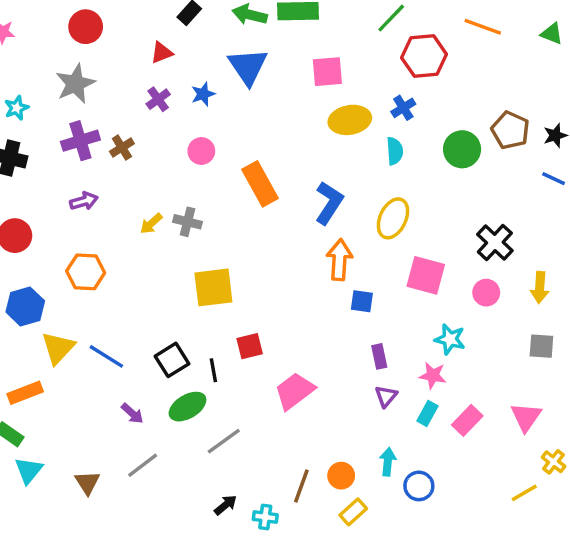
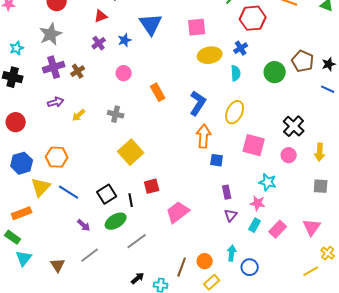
orange rectangle: (260, 184) -> (158, 92), size x0.7
yellow arrow: (151, 224) -> (79, 115), moved
orange hexagon: (86, 272) -> (57, 157), moved
yellow square: (213, 287) -> (131, 152), turned -35

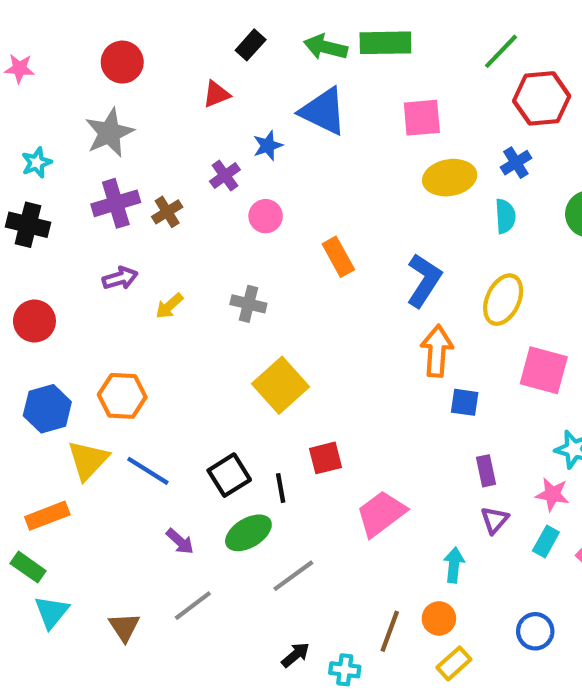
blue triangle: (151, 24) -> (323, 111), turned -30
purple cross: (99, 43) -> (225, 175), moved
cyan arrow: (232, 253) -> (454, 565), moved

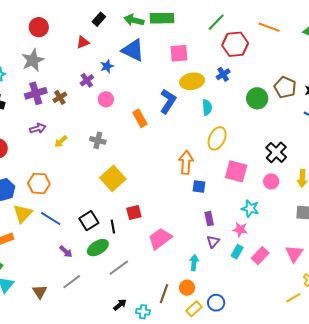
cyan semicircle: (505, 216) -> (207, 107), moved
blue L-shape: (424, 280) -> (168, 101), moved
blue circle: (535, 631) -> (216, 303), moved

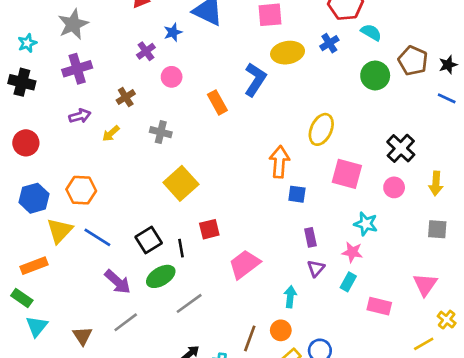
brown cross: (60, 97) -> (126, 97), moved
cyan semicircle: (207, 107) -> (371, 32), moved, turned -56
purple arrow: (66, 252) -> (118, 282), size x1.5
pink rectangle: (260, 256) -> (379, 306), moved, turned 60

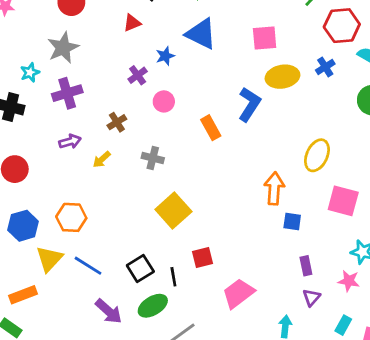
cyan star: (27, 43) -> (30, 72), moved
cyan rectangle: (348, 282) -> (343, 325), moved

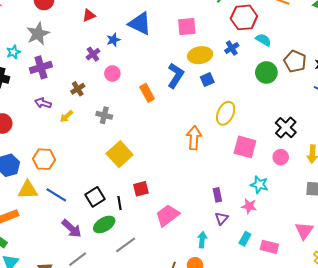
purple arrow: (70, 142) -> (43, 103), turned -147
blue square: (292, 222) -> (207, 80), moved, turned -32
yellow triangle: (49, 259) -> (28, 190), turned 45

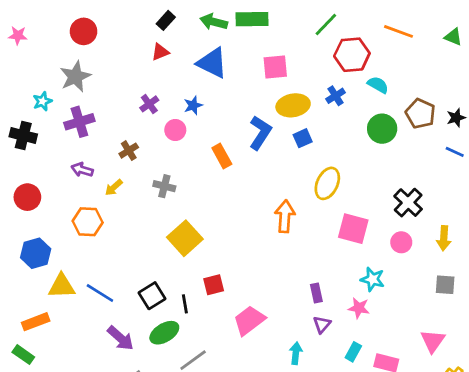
red triangle: (89, 15) -> (160, 52), moved
blue star: (113, 40) -> (193, 105), moved
orange hexagon: (44, 159) -> (88, 222), moved

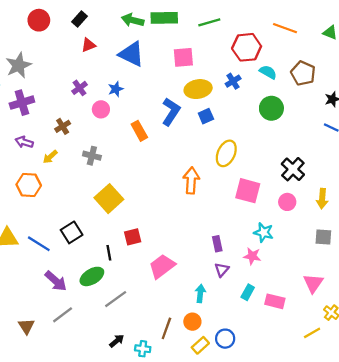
black rectangle: (166, 20) -> (79, 19), moved
green line: (326, 25) -> (209, 22), moved, turned 30
red circle: (84, 31) -> (39, 20), moved
brown pentagon: (420, 114) -> (303, 73), moved
black square: (152, 296) -> (72, 232), moved

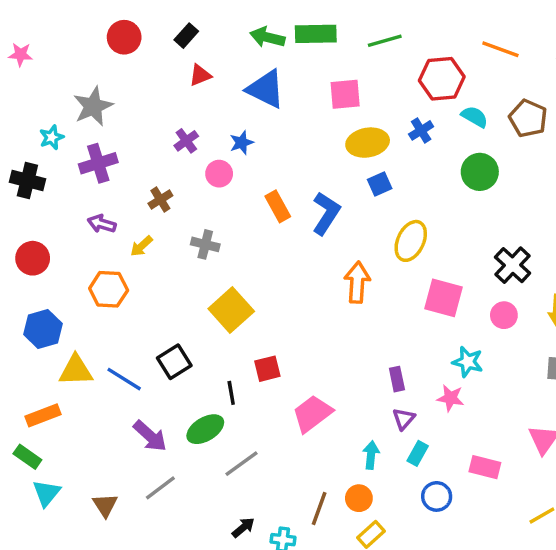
blue L-shape: (171, 112) -> (326, 213), moved
cyan rectangle: (248, 292) -> (418, 453), moved
blue circle: (225, 339) -> (437, 496), moved

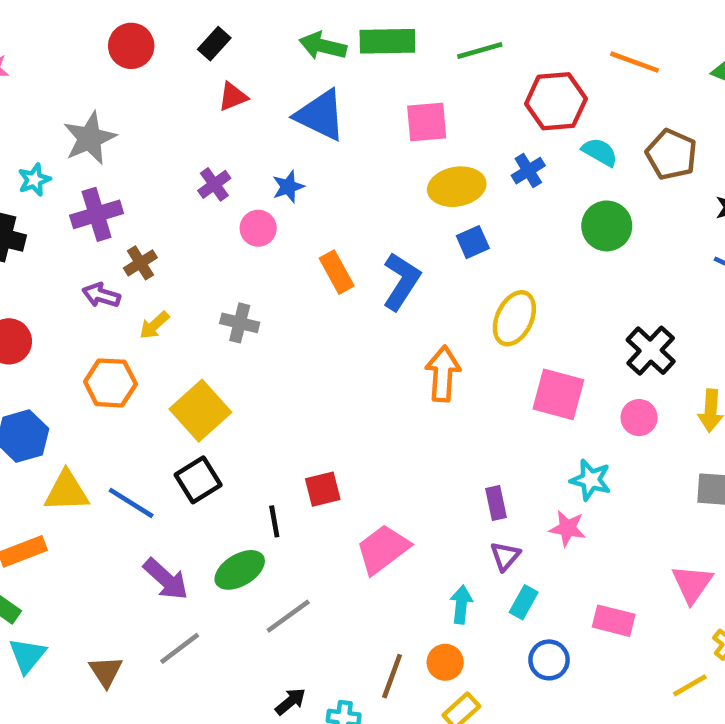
brown cross: (160, 200) -> (140, 263), moved
yellow square: (231, 310) -> (200, 411), moved

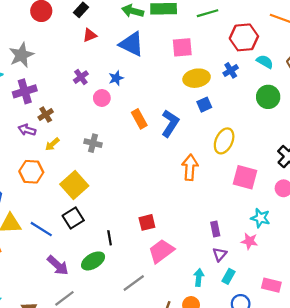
red square: (323, 489) -> (147, 222), moved
gray line: (288, 616) -> (134, 283), moved

